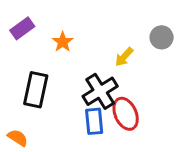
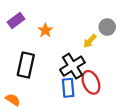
gray circle: (162, 37) -> (107, 27), moved

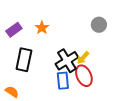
purple rectangle: (16, 21) -> (14, 30), moved
yellow arrow: (90, 41) -> (83, 58), moved

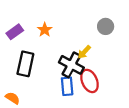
yellow arrow: (83, 58) -> (84, 52), moved
black cross: (67, 61) -> (71, 65), turned -30

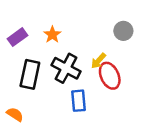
black cross: (71, 65) -> (66, 68), moved
red ellipse: (90, 81) -> (110, 76), moved

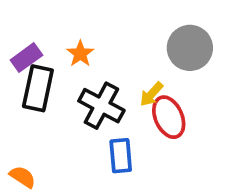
gray circle: (123, 31) -> (190, 48), size x1.5
black rectangle: (30, 74) -> (38, 88), moved

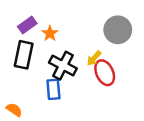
purple rectangle: (26, 58) -> (27, 25), moved
blue rectangle: (121, 156) -> (53, 89), moved

